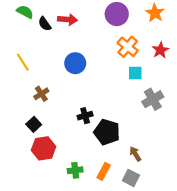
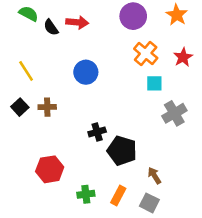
brown cross: (41, 94) -> (47, 107), turned 32
black square: (34, 124) -> (20, 107), moved

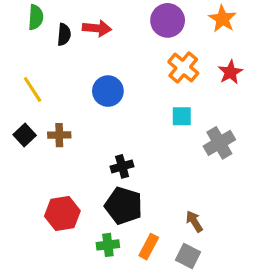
green semicircle: (29, 14) -> (36, 17), turned 66
black semicircle: (51, 27) -> (64, 35), turned -140
cyan square: (154, 83) -> (182, 116), moved
black pentagon: (122, 151) -> (124, 206), moved

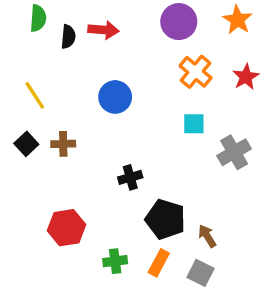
black pentagon: (124, 206) -> (165, 219), moved

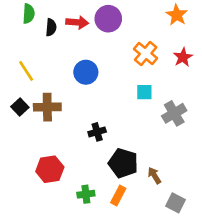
purple circle: (179, 22) -> (108, 19), moved
brown cross: (63, 144) -> (47, 107), size x1.5
gray square: (201, 273) -> (175, 203), moved

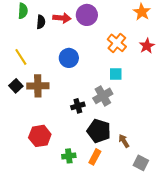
gray cross: (174, 113) -> (103, 96), moved

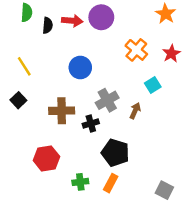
cyan square: (116, 74) -> (153, 85), moved, turned -32
brown cross: (38, 86) -> (62, 111), moved
gray cross: (103, 96) -> (107, 100), moved
brown arrow: (124, 141) -> (135, 111), moved, turned 56

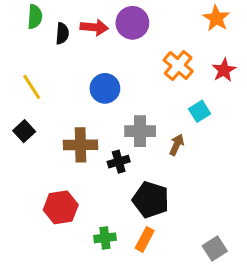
gray cross: (107, 100) -> (140, 131), turned 30
gray square: (164, 190) -> (215, 249), turned 30

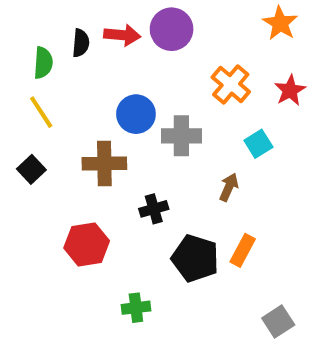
green semicircle: (35, 17) -> (43, 63), moved
gray cross: (140, 131) -> (181, 136), moved
brown cross: (81, 145) -> (104, 163), moved
red hexagon: (61, 207) -> (87, 244), moved
orange rectangle: (145, 239) -> (243, 250), moved

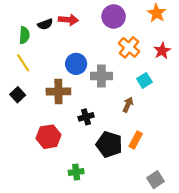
purple circle: (172, 29) -> (114, 16), moved
black semicircle: (81, 43) -> (45, 24), turned 64

